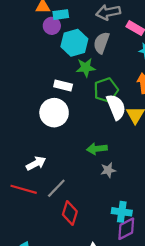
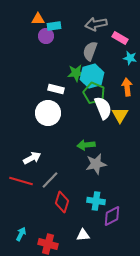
cyan hexagon: (74, 43) -> (92, 76), moved
green pentagon: (106, 90) -> (94, 93), turned -30
gray star: (108, 170) -> (96, 164), size x1.5
cyan cross: (122, 212) -> (96, 201), moved

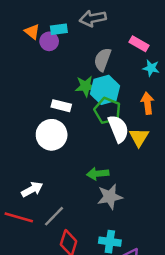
orange triangle: (38, 19) -> (32, 32), moved, turned 40
gray arrow: (96, 24) -> (93, 18), moved

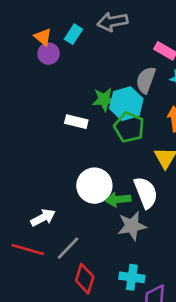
cyan rectangle: (59, 29) -> (74, 34), turned -49
purple circle: (49, 41) -> (49, 54), moved
gray semicircle: (103, 60) -> (146, 80), moved
white semicircle: (118, 129) -> (146, 193), moved
white circle: (52, 135) -> (94, 186), moved

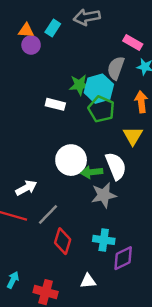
orange triangle: (43, 37) -> (26, 30), turned -35

